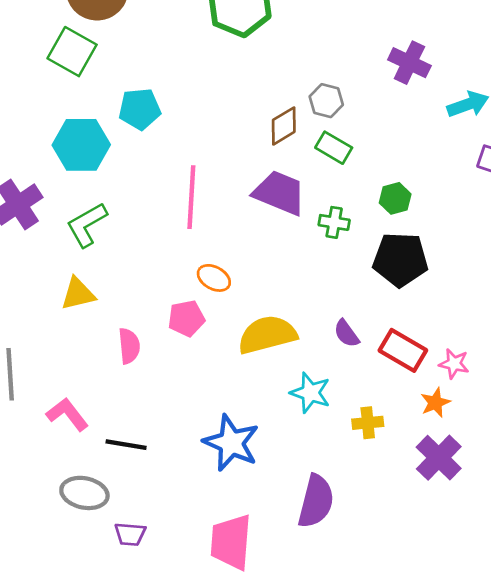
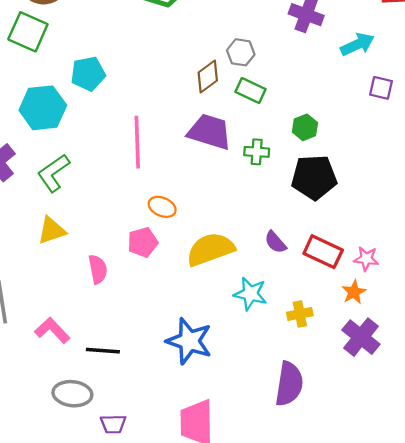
purple semicircle: (316, 501) -> (289, 384), moved

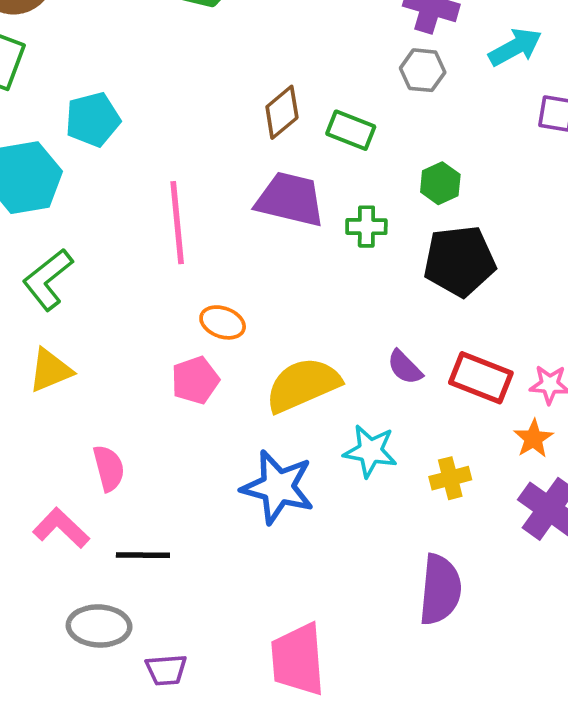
gray hexagon: (241, 52) -> (423, 70), moved
pink semicircle: (98, 269) -> (109, 468), moved
blue star: (189, 341) -> (278, 487), moved

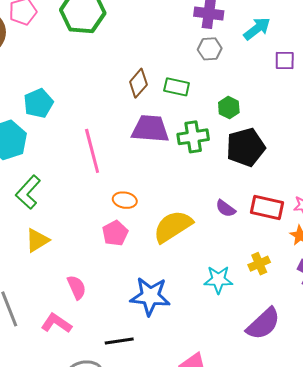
green cross: (366, 227) -> (193, 137), size x1.4
cyan star: (370, 451) -> (218, 280), moved
blue star: (278, 487) -> (150, 296), moved
black line: (143, 555) -> (119, 341), moved
purple semicircle: (440, 590) -> (263, 324), turned 51

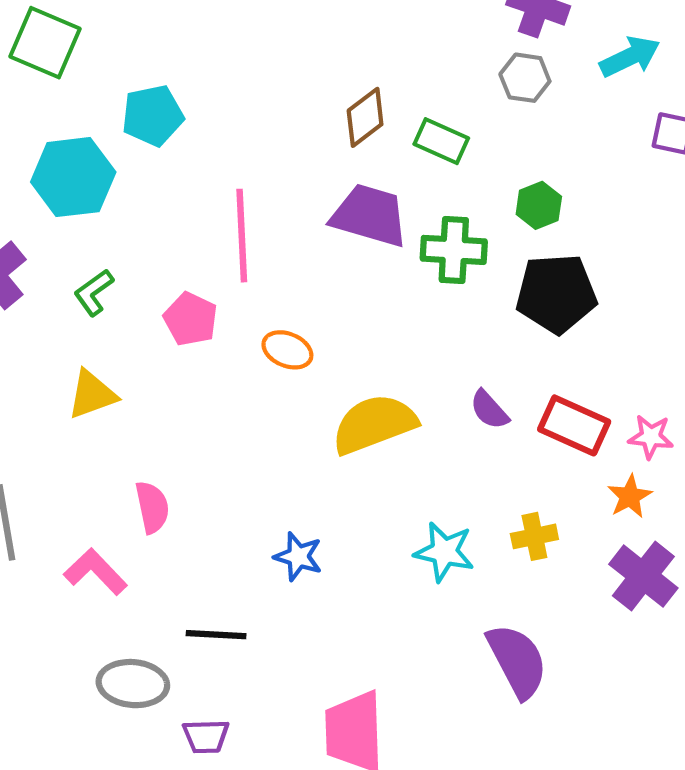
green L-shape: (28, 192) -> (94, 292), size x0.7
pink pentagon: (115, 233) -> (191, 319), moved, turned -30
blue star: (150, 296) -> (298, 557), size x0.6
purple semicircle: (263, 324) -> (517, 661), turned -87

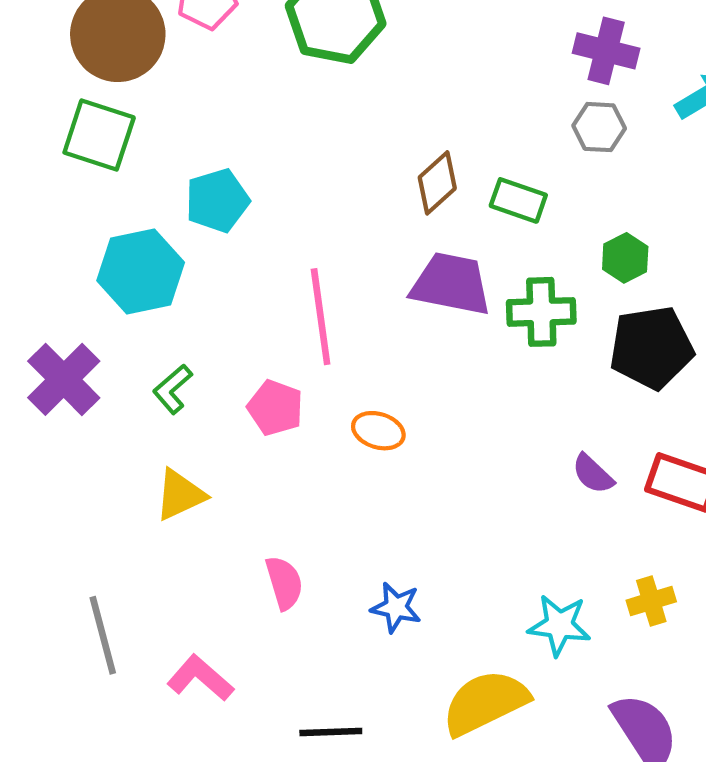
yellow semicircle: (374, 424) -> (485, 703), moved
pink semicircle: (152, 507) -> (284, 583), moved
blue star: (298, 557) -> (396, 607), moved

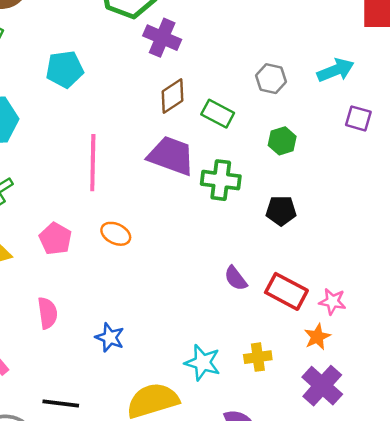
purple cross: (606, 51) -> (162, 38), moved
cyan pentagon: (217, 201) -> (65, 69), moved
green hexagon: (625, 258) -> (282, 141), moved
black pentagon: (651, 347) -> (281, 211), size x0.6
pink pentagon: (275, 408) -> (55, 239), moved

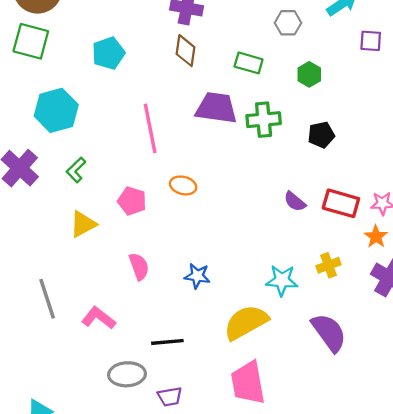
brown diamond: (172, 96) -> (186, 51), moved, turned -36

